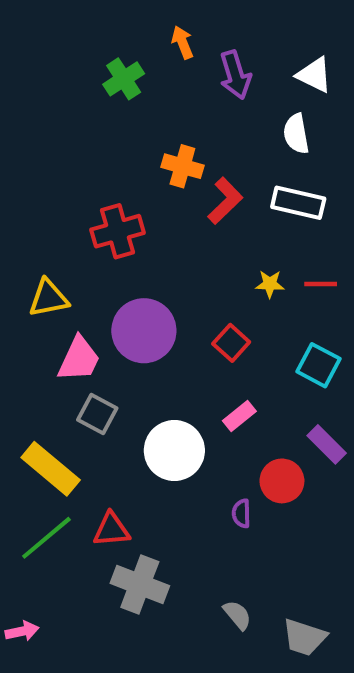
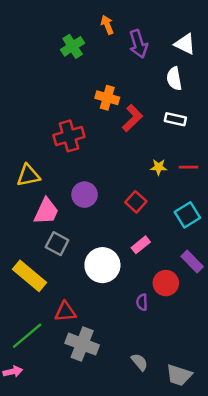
white rectangle: (298, 203) -> (175, 119), size x0.7
purple circle: (144, 331) -> (85, 195), size x0.7
cyan square: (319, 365) -> (187, 215), turned 30
green line: (46, 538) -> (27, 336), moved

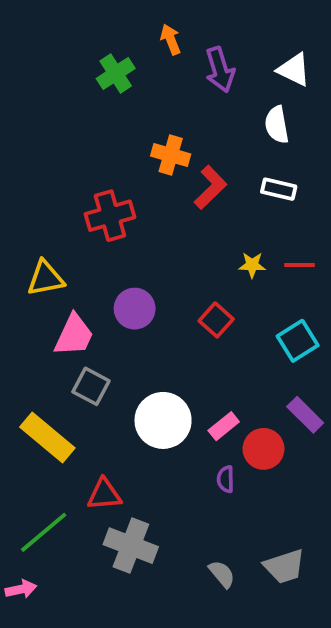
pink rectangle: (141, 245) -> (224, 426), moved
gray trapezoid: (179, 375) -> (284, 566), moved, turned -36

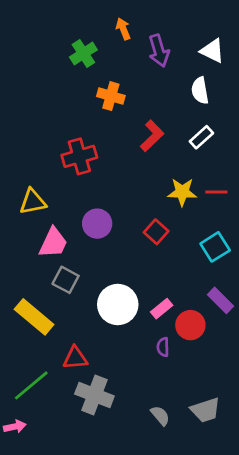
orange cross: (171, 155) -> (111, 96), moved
white rectangle: (279, 189) -> (201, 137), turned -55
yellow star: (252, 265) -> (182, 192), size x1.5

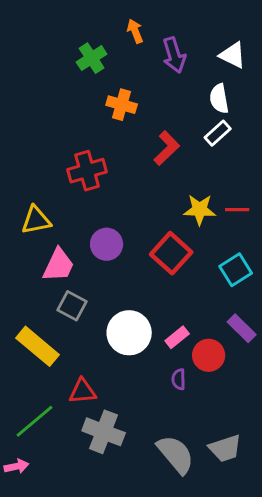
white rectangle: (201, 137) -> (218, 133), moved
red square: (156, 232) -> (171, 253), size x1.5
gray semicircle: (160, 416) -> (176, 454), size x1.8

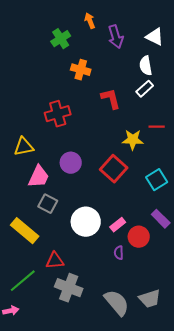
red L-shape: (167, 148) -> (111, 99), turned -60
red line: (237, 210) -> (157, 127), moved

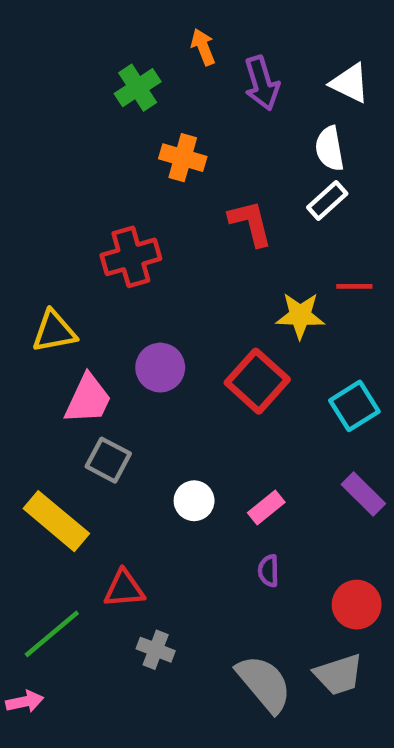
white circle: (86, 222) -> (194, 501), size x0.6
red circle: (139, 237) -> (357, 605), moved
gray cross: (69, 288) -> (156, 650), size x0.6

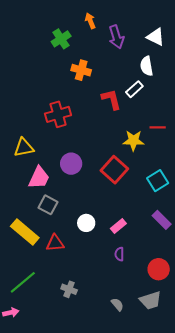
white rectangle: (327, 200) -> (134, 89), moved
red triangle: (124, 589) -> (55, 243), moved
gray semicircle: (264, 684) -> (117, 304), size x0.5

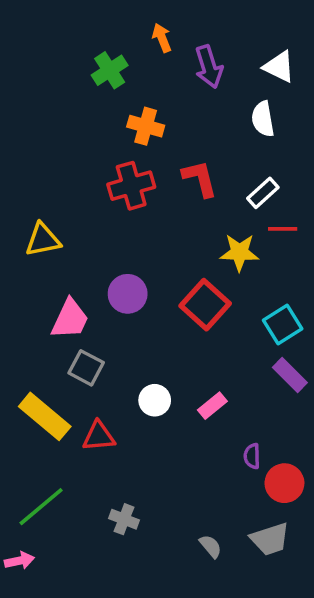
white rectangle: (134, 89) -> (263, 193), moved
red cross: (58, 114) -> (131, 186), moved
yellow triangle: (24, 148) -> (43, 240), moved
purple rectangle: (162, 220) -> (290, 375), moved
purple semicircle: (119, 254) -> (252, 456), moved

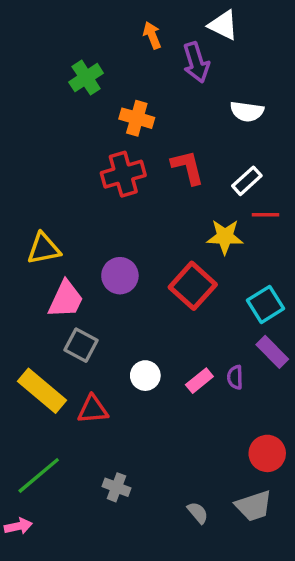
white triangle: (279, 67) -> (223, 25), moved
green cross: (110, 70) -> (86, 78), moved
white semicircle: (263, 119) -> (247, 111), turned -72
yellow triangle: (43, 240) -> (44, 249), moved
purple semicircle: (252, 456) -> (235, 377), moved

